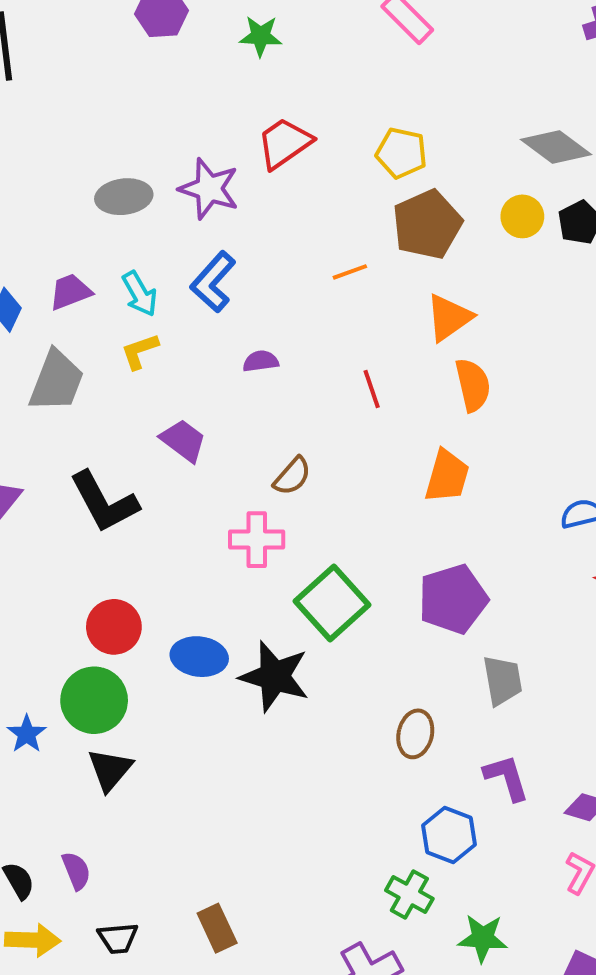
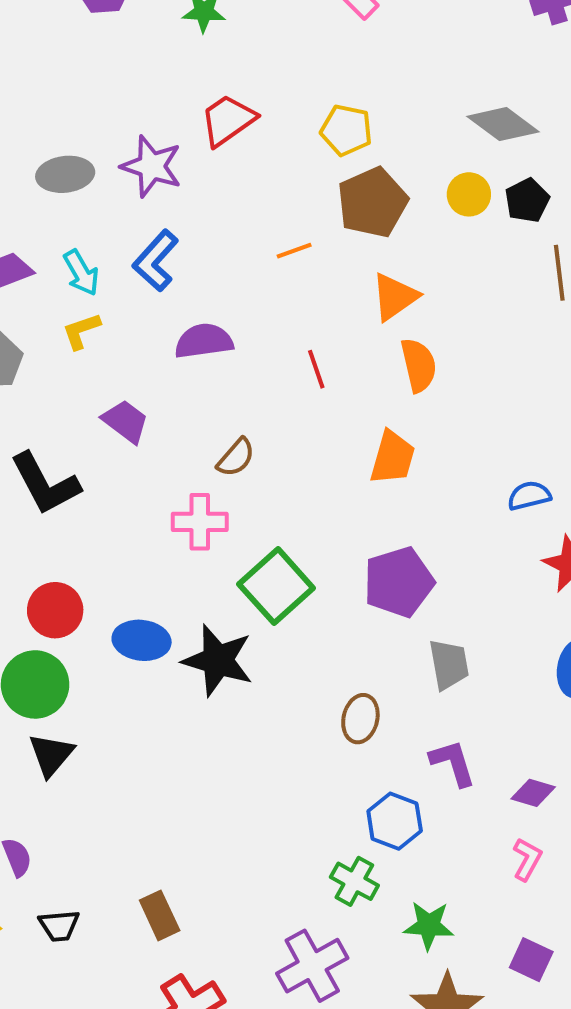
purple semicircle: (261, 361) -> (204, 341), size x1.6

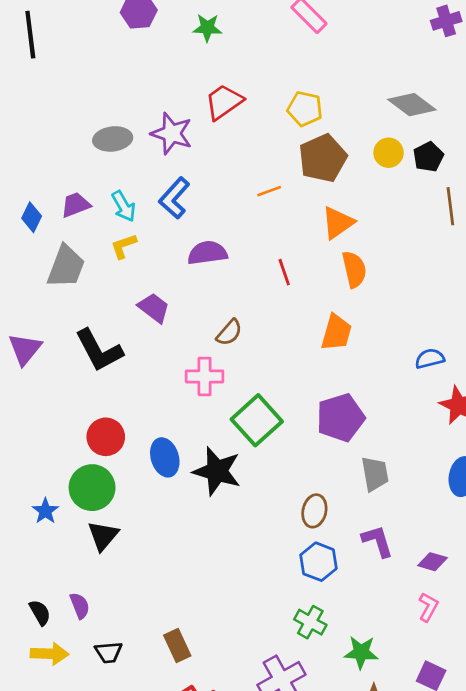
blue ellipse: (142, 640) -> (165, 457), turned 66
blue hexagon: (395, 821) -> (319, 562), moved

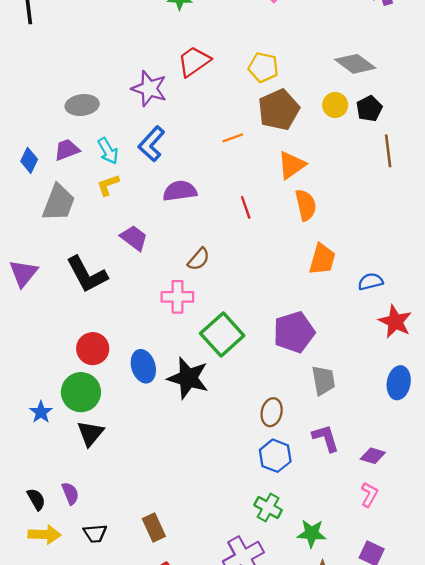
gray ellipse: (113, 139) -> (82, 105), moved
orange trapezoid: (336, 333) -> (322, 259), moved

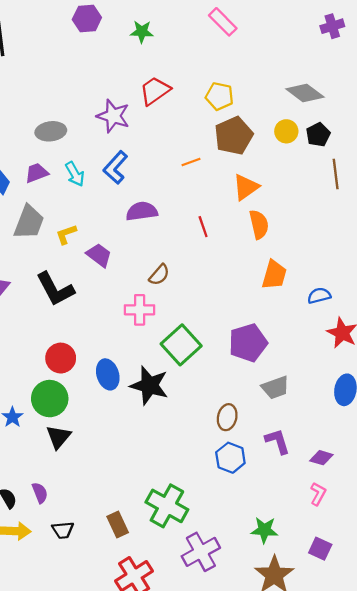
yellow L-shape: (108, 185) -> (66, 234), moved
gray trapezoid: (323, 380) -> (275, 388), turned 80
green cross: (268, 507) -> (167, 506), moved, size x1.6

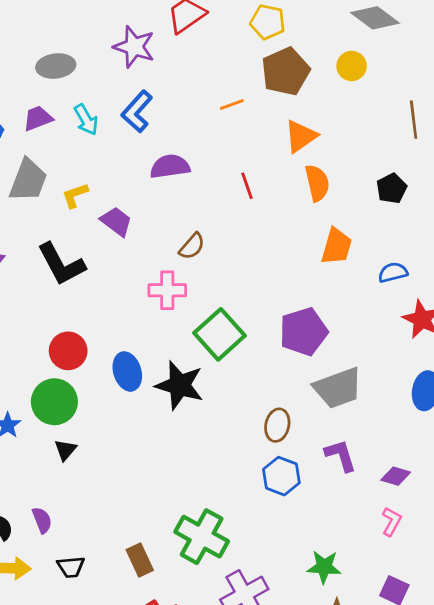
black pentagon: (318, 135) -> (392, 188), moved
gray trapezoid: (275, 388) -> (338, 388), size x1.4
black triangle: (58, 437) -> (65, 450), size x0.7

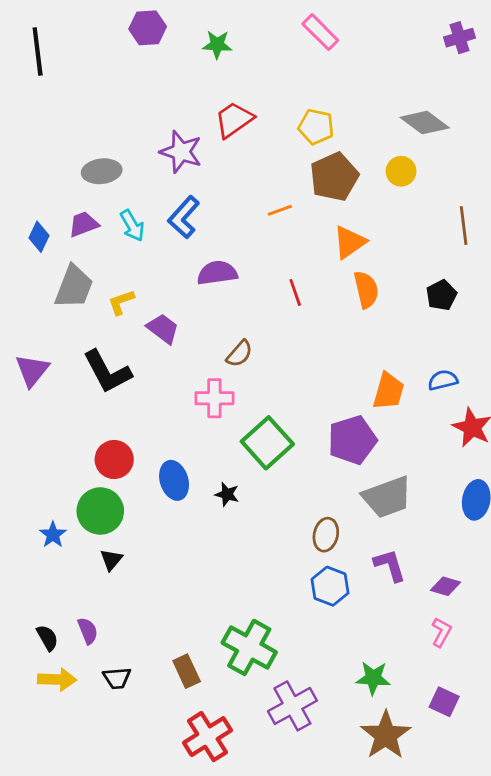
orange trapezoid: (336, 246) -> (388, 391), moved
black star: (180, 385) -> (227, 494), size x0.5

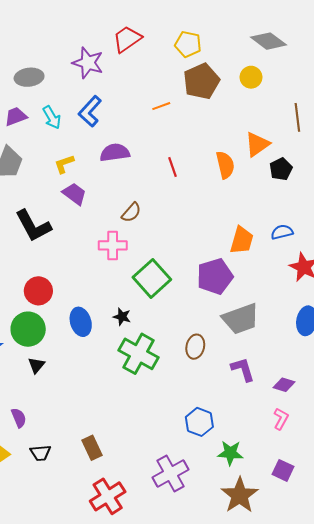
orange triangle: (349, 242) -> (257, 144), moved
yellow L-shape: (121, 302) -> (64, 164), moved
blue ellipse: (174, 480) -> (81, 322), moved
blue hexagon: (330, 586) -> (199, 422), moved
green cross: (249, 647) -> (138, 354), moved

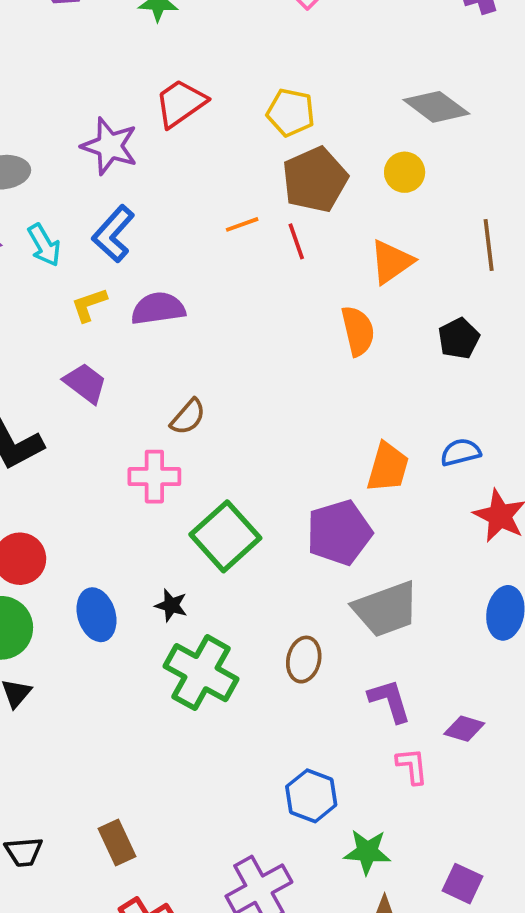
orange triangle: (257, 144) -> (391, 262), moved
yellow L-shape: (64, 164) -> (89, 305), moved
red line: (173, 167) -> (296, 241), moved
pink L-shape: (281, 419) -> (412, 766), moved, turned -35

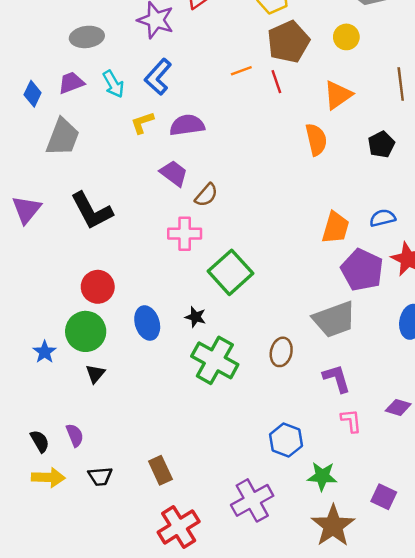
purple trapezoid: (85, 383) -> (174, 173), moved
purple pentagon: (339, 533) -> (362, 270), moved, turned -30
purple diamond: (464, 729) -> (398, 407), moved

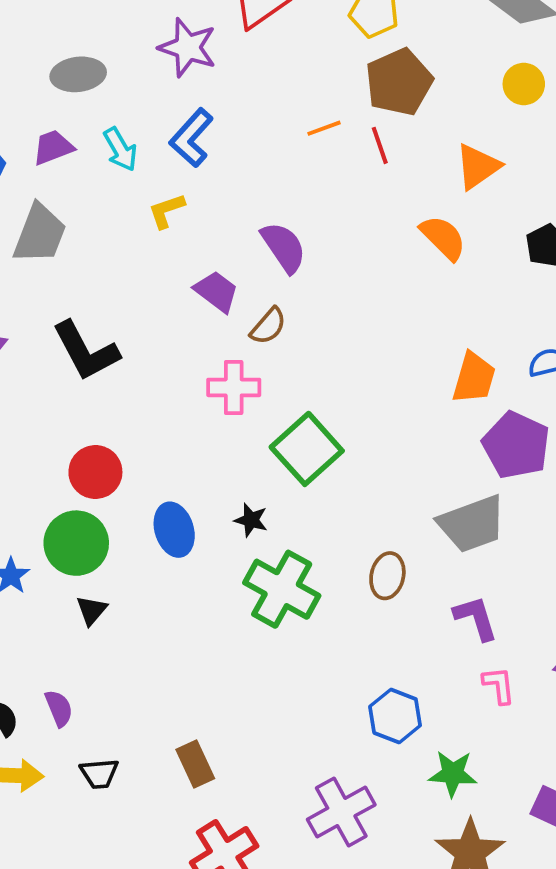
yellow circle: (346, 37) -> (524, 84), moved
purple semicircle: (187, 125) -> (284, 247), moved, turned 64
orange semicircle: (316, 140) -> (443, 238), turned -32

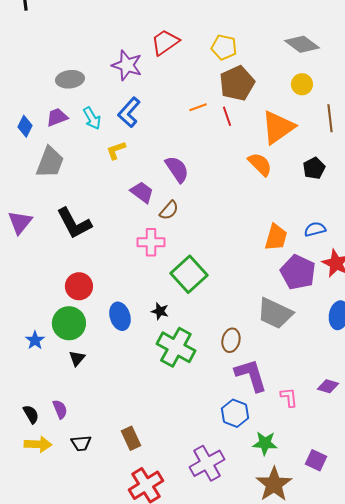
orange triangle: (478, 167) -> (278, 127), size x1.4
gray trapezoid: (472, 524) -> (275, 313), turned 45
purple L-shape: (476, 618) -> (251, 375), moved, size x1.4

